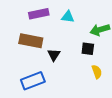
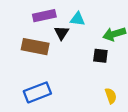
black triangle: (54, 55) -> (61, 33), moved
yellow semicircle: (97, 72) -> (111, 96), moved

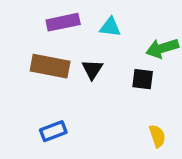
black triangle: (61, 33) -> (92, 69), moved
blue rectangle: (37, 92) -> (53, 131), size x0.7

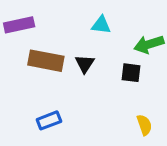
purple rectangle: (63, 22) -> (19, 25), moved

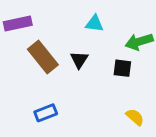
brown rectangle: (46, 61) -> (43, 57), turned 40
yellow semicircle: (144, 125) -> (135, 117), turned -30

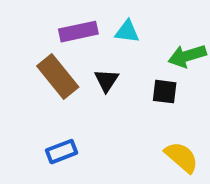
purple rectangle: (18, 24) -> (78, 32), moved
yellow semicircle: (135, 117) -> (182, 157), size x1.4

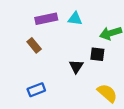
brown rectangle: (58, 77) -> (34, 45), size x0.6
black triangle: (107, 80) -> (76, 66), moved

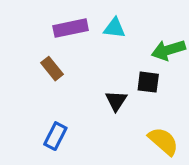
blue rectangle: (36, 90) -> (55, 136), turned -42

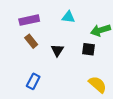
purple rectangle: (71, 28) -> (29, 20), moved
black triangle: (116, 101) -> (57, 50), moved

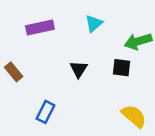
cyan triangle: (68, 17) -> (94, 23), turned -48
brown rectangle: (31, 41) -> (14, 72), moved

